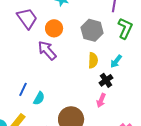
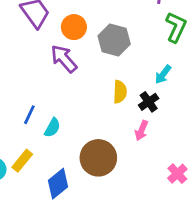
gray hexagon: (92, 30) -> (114, 40), moved
yellow semicircle: (93, 60) -> (120, 92), moved

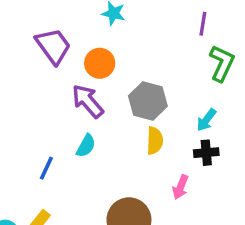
gray hexagon: (114, 40) -> (148, 101), moved
black cross: (149, 102) -> (206, 153), moved, turned 30
cyan semicircle: (52, 128) -> (86, 146), moved

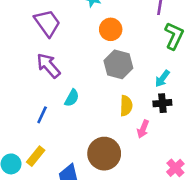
orange circle: (100, 63) -> (111, 29), moved
purple arrow: (88, 101) -> (49, 66), moved
yellow semicircle: (155, 141) -> (126, 106), moved

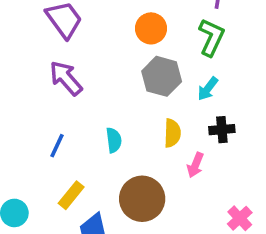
green L-shape: (174, 36) -> (211, 37), moved
cyan arrow: (162, 79) -> (208, 89), moved
cyan semicircle: (72, 98) -> (114, 140), moved, turned -36
yellow rectangle: (36, 156) -> (71, 195), moved

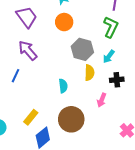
orange circle: (151, 28) -> (64, 22), moved
yellow semicircle: (172, 133) -> (89, 73), moved
cyan semicircle: (114, 140) -> (63, 86), moved
blue line: (57, 146) -> (16, 76), moved

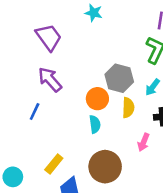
orange circle: (64, 22) -> (97, 99), moved

